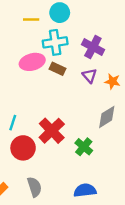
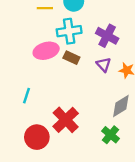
cyan line: (13, 123) -> (26, 96), moved
green cross: (84, 147) -> (111, 135), moved

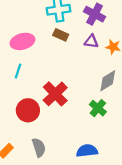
pink ellipse: (46, 51) -> (22, 41), moved
purple triangle: (104, 65) -> (91, 41), turned -40

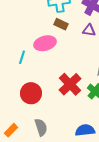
pink ellipse: (22, 41) -> (45, 43), moved
red cross: (55, 94) -> (70, 84), moved

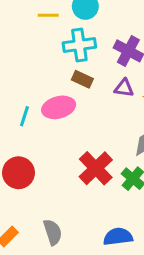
cyan line: (22, 57) -> (24, 116), moved
red circle: (31, 93) -> (18, 173), moved

